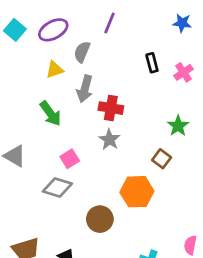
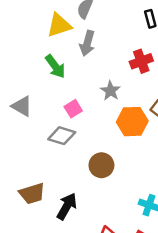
yellow triangle: (55, 70) -> (59, 25), size x1.5
red cross: (111, 108) -> (141, 61), moved, turned -30
orange hexagon: (137, 192) -> (132, 122), moved

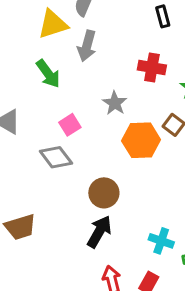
red cross: (141, 61) -> (152, 68), turned 30
gray diamond: (62, 136) -> (56, 157), turned 36
black arrow: (67, 206) -> (99, 232), moved

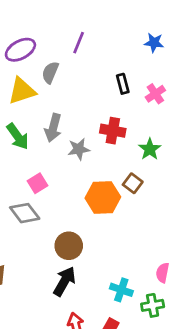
gray arrow: (87, 46) -> (53, 128), moved
gray star: (115, 103) -> (79, 149), moved, turned 30

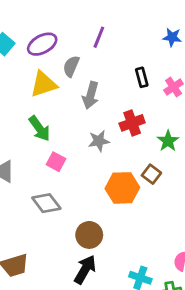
gray arrow: (53, 128) -> (91, 95), moved
red cross: (113, 131) -> (132, 123), turned -30
pink square: (37, 183) -> (56, 162), moved, turned -30

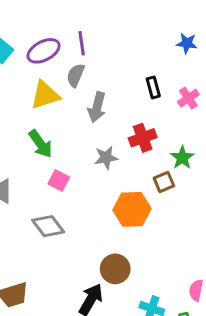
purple line: (99, 37) -> (82, 43), moved, turned -30
brown square: (151, 174) -> (164, 182), moved, turned 30
brown circle: (89, 235) -> (115, 269), moved

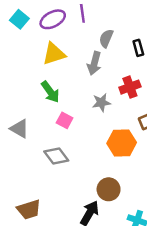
gray semicircle: (76, 75) -> (106, 38), moved

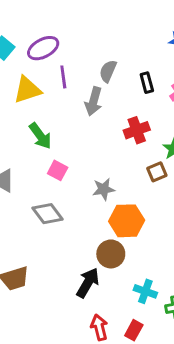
purple line: (82, 13) -> (63, 77), moved
yellow triangle: (54, 54) -> (27, 90), moved
gray star: (101, 103) -> (104, 189), moved
orange hexagon: (122, 143) -> (127, 221), moved

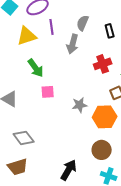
pink square: (58, 170) -> (48, 92), turned -32
gray diamond: (47, 214) -> (24, 138), moved
orange hexagon: (127, 221) -> (105, 117), moved
brown circle: (111, 254) -> (102, 150), moved

